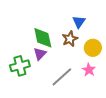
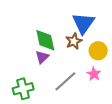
blue triangle: (79, 22) -> (83, 23), size x1.6
green cross: (20, 66) -> (23, 89), moved

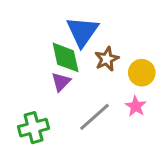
blue triangle: (83, 23) -> (82, 32), moved

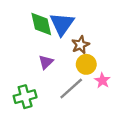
green diamond: (66, 57) -> (41, 24), moved
yellow circle: (142, 73) -> (86, 64), moved

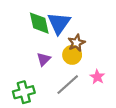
yellow circle: (86, 64) -> (72, 55), moved

